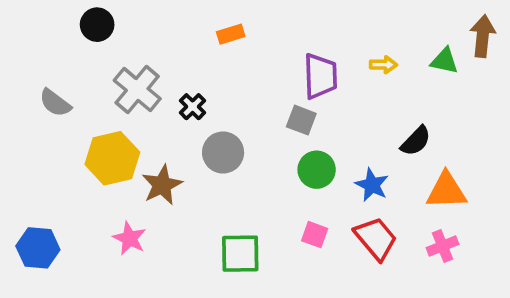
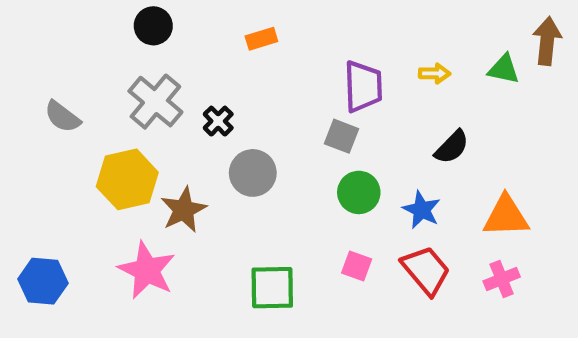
black circle: (97, 25) -> (153, 26), moved
black semicircle: (416, 141) -> (452, 147), moved
pink star: (130, 238) -> (147, 270), size x1.5

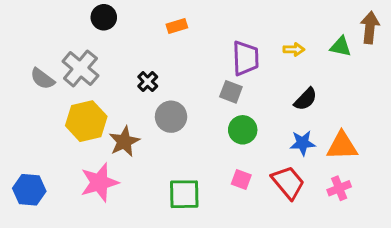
gray cross: (155, 102) -> (80, 68), moved
blue star: (422, 210) -> (303, 143), moved, turned -30
pink star: (147, 270) -> (99, 182), turned 30

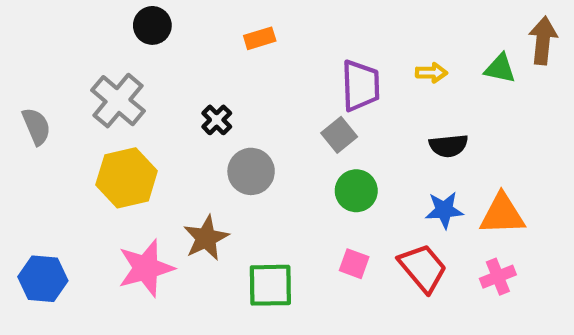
gray semicircle: (42, 79) -> (36, 126), moved, turned -150
gray square: (231, 92) -> (339, 135), turned 30
black semicircle: (306, 99) -> (449, 146), turned 40
brown star: (124, 142) -> (206, 238), moved

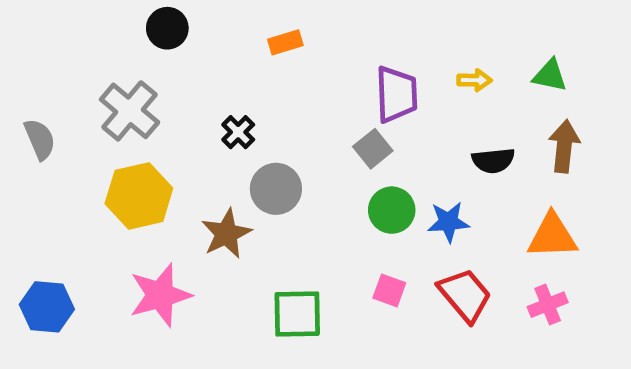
brown arrow: (543, 40) -> (564, 146), moved
blue star: (444, 210) -> (448, 222), moved
brown star: (206, 238) -> (226, 234), moved

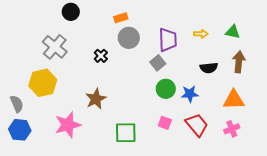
gray semicircle: (40, 139) -> (17, 104), moved
gray circle: (276, 189) -> (129, 38), moved
yellow hexagon: (139, 196) -> (43, 83), moved

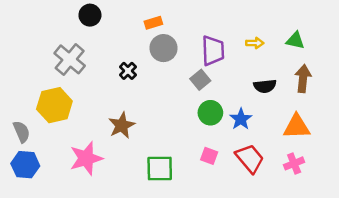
blue star: (190, 94) -> (241, 119), turned -30

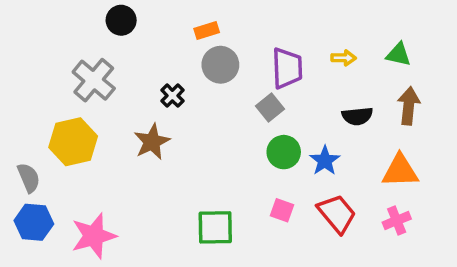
brown star: (122, 125) -> (152, 142), moved
pink star: (86, 158) -> (94, 236), moved

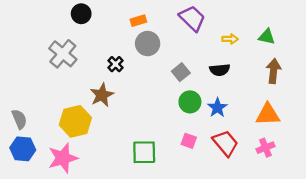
purple trapezoid: (287, 68) -> (192, 18), moved, turned -44
black semicircle: (357, 116) -> (220, 70), moved
yellow hexagon: (73, 142) -> (75, 121), moved

